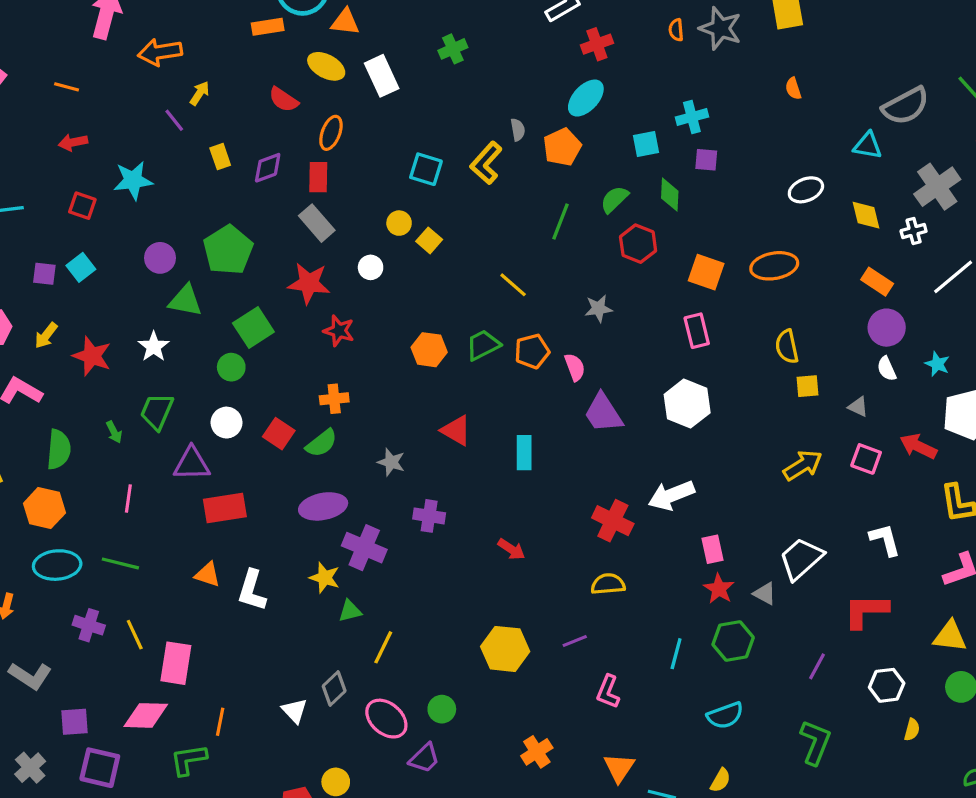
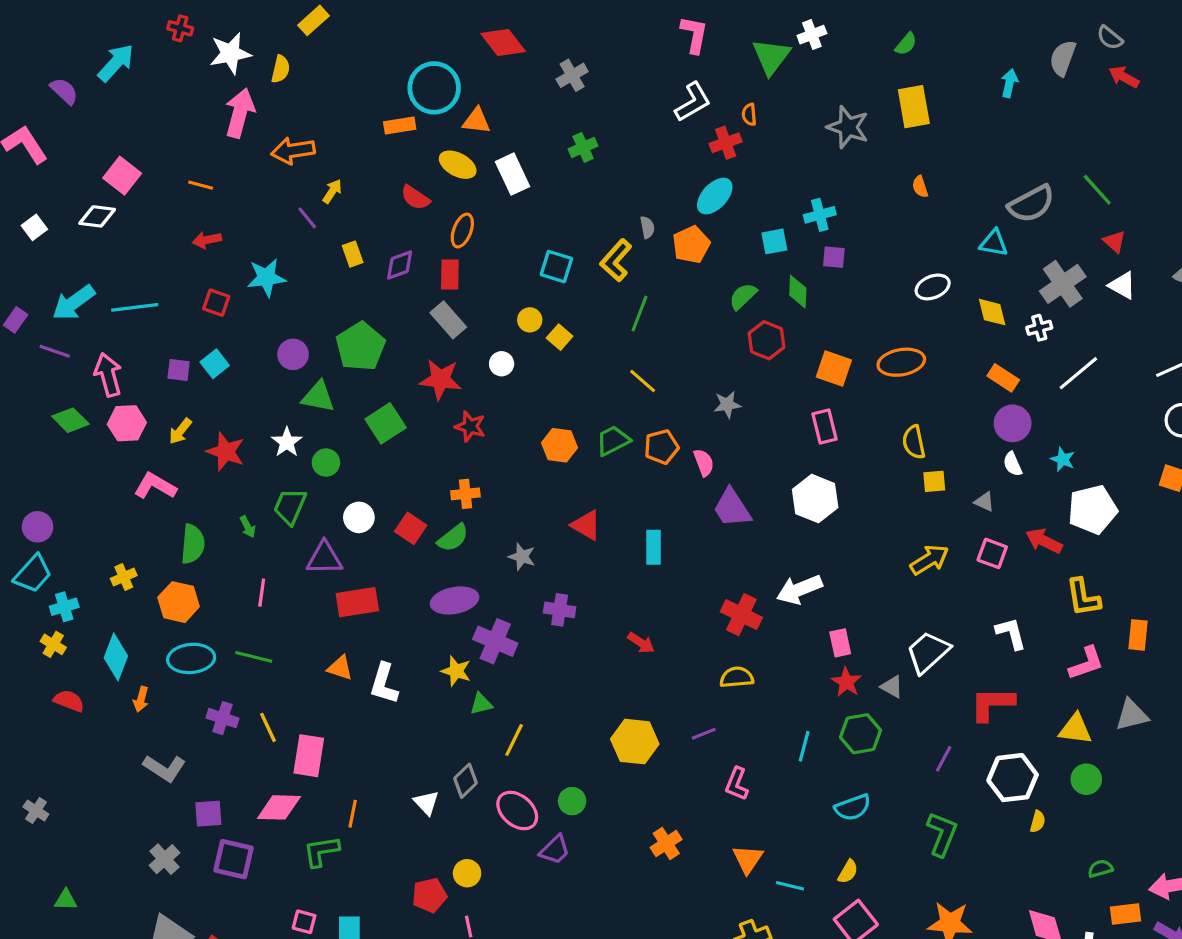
orange semicircle: (676, 30) -> (749, 115), moved
green line: (561, 221) -> (639, 314), moved
green circle: (231, 367) -> (326, 463), moved
white hexagon: (887, 685) -> (1013, 778), size x1.4

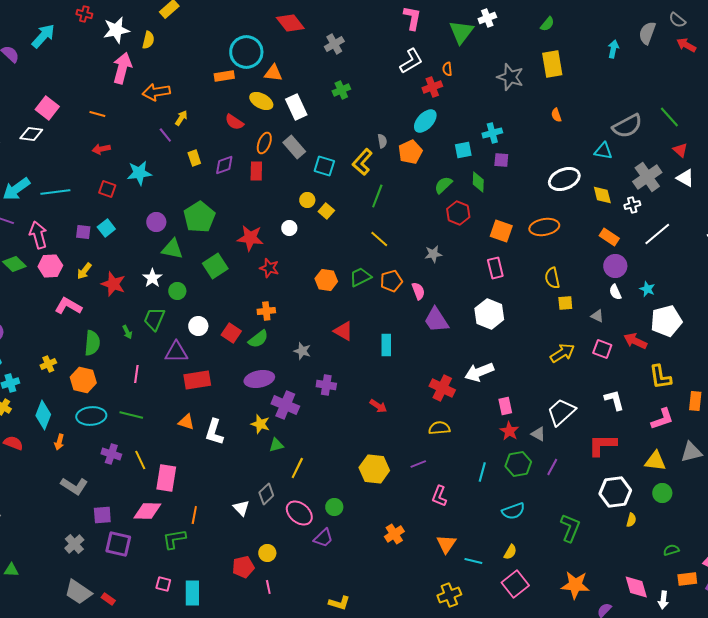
white ellipse: (933, 287) -> (564, 179), size x1.4
gray rectangle: (448, 320) -> (294, 147), moved
purple line: (944, 759) -> (552, 467), moved

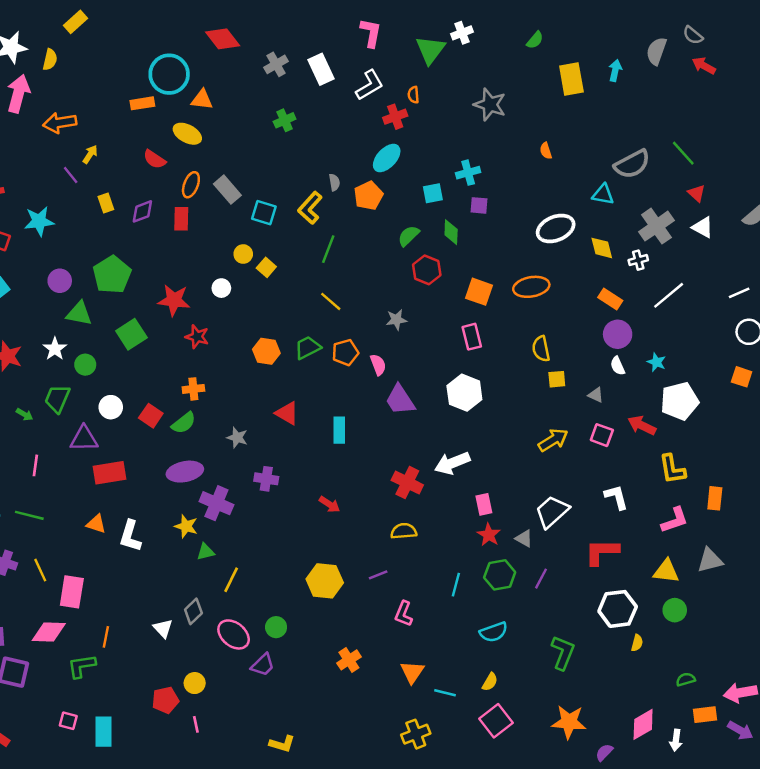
yellow rectangle: (552, 64) -> (571, 79), moved
white rectangle: (296, 107) -> (321, 69), moved
green arrow: (127, 332) -> (24, 414), turned -32
pink diamond: (636, 587) -> (643, 724), turned 76

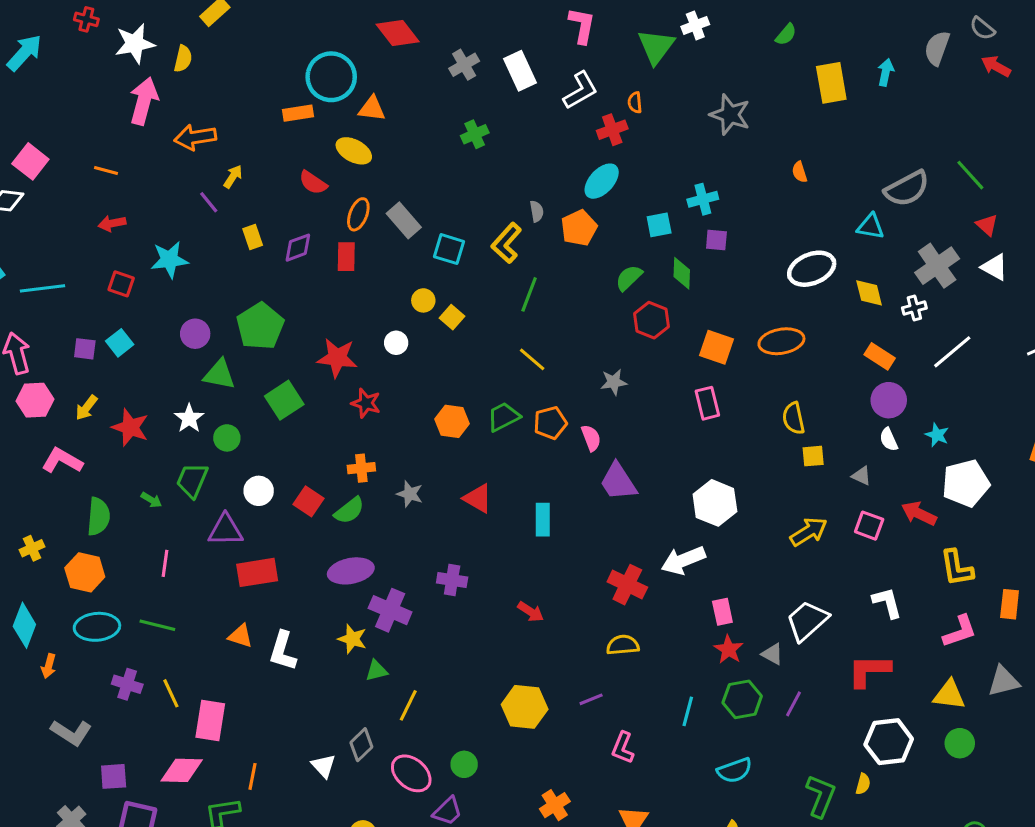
white hexagon: (464, 393) -> (715, 503), moved
gray star: (237, 438) -> (410, 494), moved
yellow semicircle: (637, 643) -> (863, 784), moved

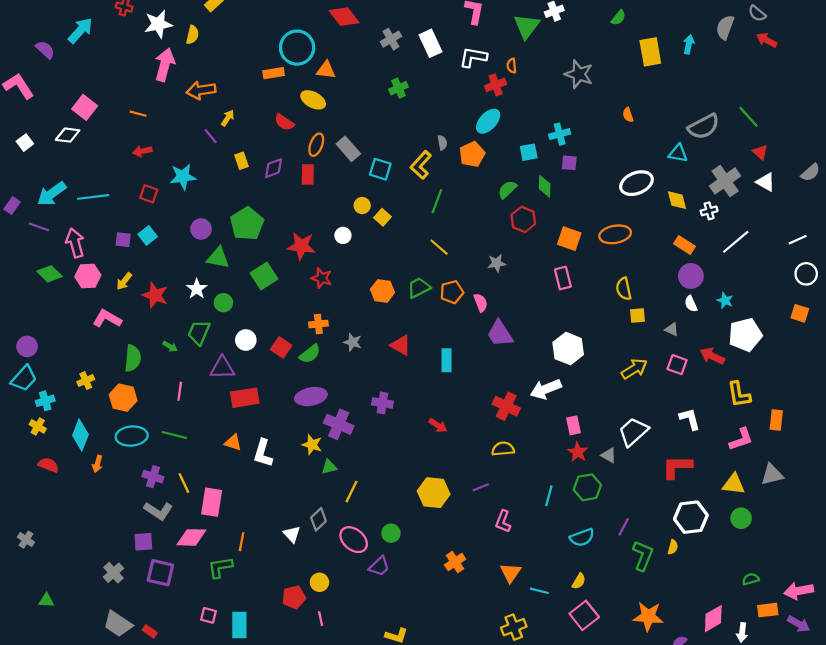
white L-shape: (580, 90) -> (473, 57), turned -140
purple line: (794, 704) -> (624, 527), moved
gray L-shape: (71, 733) -> (158, 511), moved

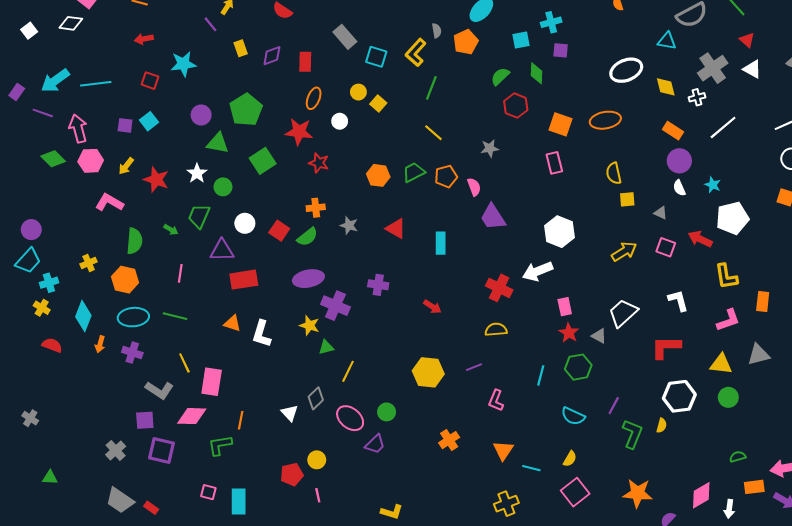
orange ellipse: (316, 145) -> (314, 98), moved
purple cross: (153, 477) -> (132, 353), moved
cyan semicircle: (582, 537) -> (573, 416), turned 45

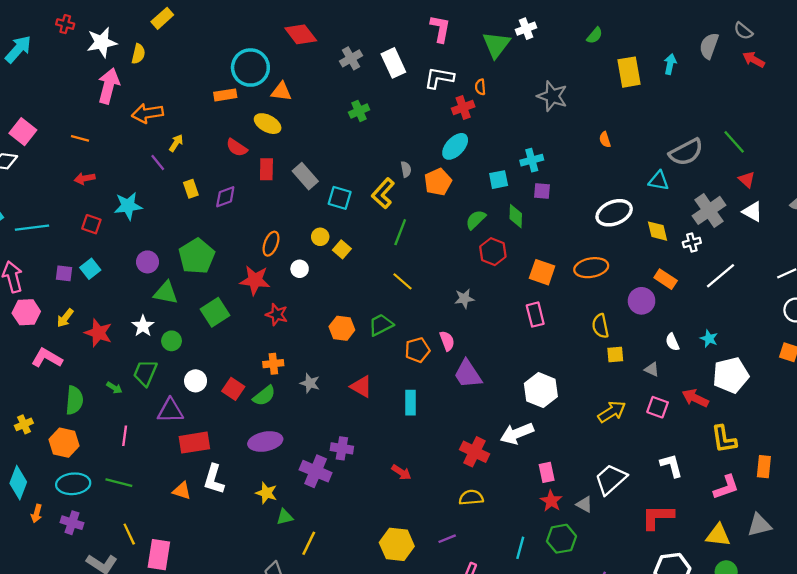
red rectangle: (305, 62) -> (266, 169), moved
purple circle: (679, 161) -> (642, 301), moved
orange pentagon: (446, 176) -> (417, 350), moved
purple cross: (335, 306) -> (316, 471), moved
white L-shape: (262, 334) -> (214, 479), moved

